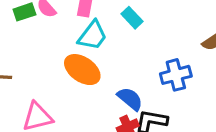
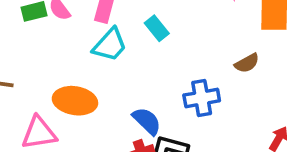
orange ellipse: (82, 70) -> (75, 101), moved, turned -30

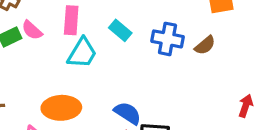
blue cross: (202, 98) -> (168, 39), moved, turned 32

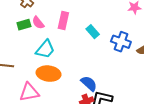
cyan trapezoid: (82, 53) -> (45, 49), moved

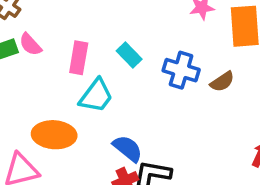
pink rectangle: (63, 20) -> (79, 58), moved
cyan trapezoid: (45, 49) -> (96, 96), moved

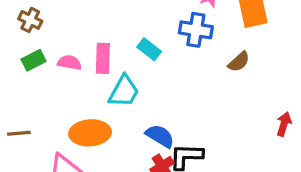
pink semicircle: (30, 44) -> (69, 63), moved, turned 150
blue cross: (181, 70) -> (196, 30), moved

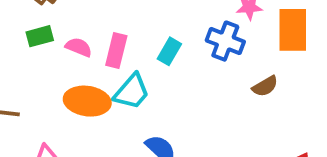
cyan rectangle: (149, 49) -> (169, 51), turned 70
orange ellipse: (90, 133) -> (87, 101), moved

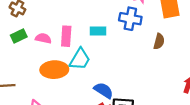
cyan rectangle: (169, 51) -> (98, 31), turned 70
brown semicircle: (265, 86) -> (159, 41), turned -35

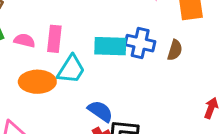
blue cross: (130, 19) -> (140, 43), moved
cyan rectangle: (98, 31) -> (110, 46), moved, size x1.5

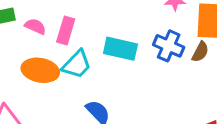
blue cross: (140, 43) -> (169, 46), moved
brown semicircle: (175, 50) -> (200, 52), moved

